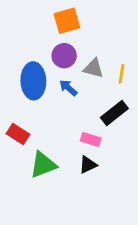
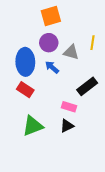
yellow line: (121, 74) -> (92, 43), moved
red rectangle: (18, 134) -> (25, 90), moved

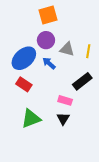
yellow line: (92, 43) -> (88, 51), moved
blue ellipse: (25, 62) -> (24, 58), turned 50
black triangle: (67, 126) -> (63, 119), turned -32

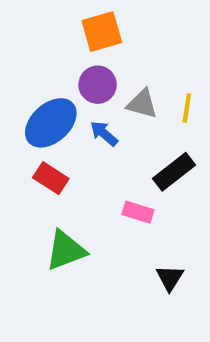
black triangle: (63, 119) -> (170, 278), moved

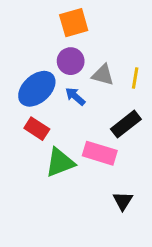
pink rectangle: (138, 212) -> (100, 153), size x1.5
green triangle: (66, 250) -> (60, 162), moved

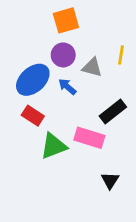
yellow line: (135, 78) -> (121, 55), moved

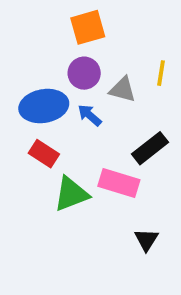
blue ellipse: (33, 80) -> (44, 106), turned 32

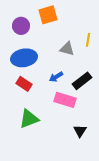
purple circle: (84, 73) -> (21, 26), moved
blue arrow: (90, 115) -> (56, 77), moved, turned -72
green triangle: (71, 194) -> (29, 119), moved

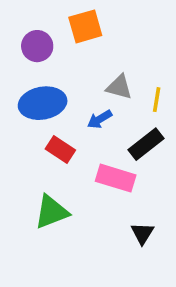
yellow line: (88, 40) -> (157, 100), moved
blue arrow: (56, 77) -> (100, 119), moved
red rectangle: (24, 84) -> (60, 149), moved

